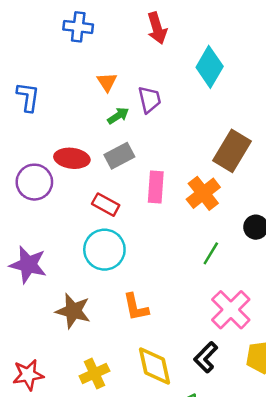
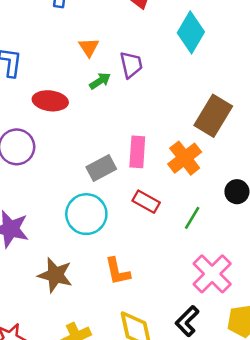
gray rectangle: (119, 156) -> (101, 168), moved
red ellipse: (72, 158) -> (50, 101), moved
red rectangle: (106, 205) -> (146, 202), moved

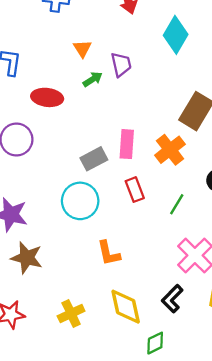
red rectangle: (146, 202) -> (135, 190), turned 40
brown star: (55, 275) -> (27, 258), moved

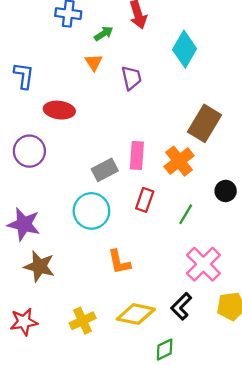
green arrow: (93, 79) -> (104, 34), moved
red rectangle: (135, 190) -> (145, 200), turned 40
yellow diamond: (126, 307) -> (136, 314), turned -66

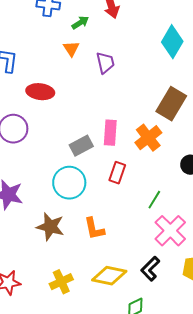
cyan diamond: (185, 49) -> (172, 42), moved
green line: (186, 214) -> (154, 200), moved
brown star: (39, 266) -> (50, 227), moved

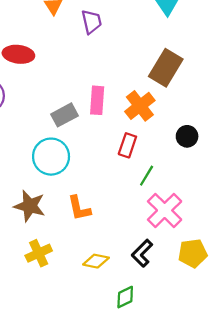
red rectangle: (117, 173) -> (127, 145), moved
yellow diamond: (109, 276) -> (96, 261), size x0.7
yellow cross: (61, 282) -> (39, 253), moved

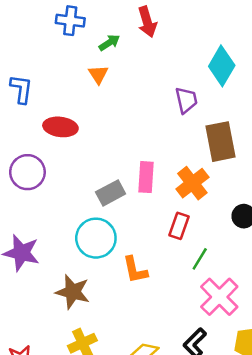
purple trapezoid: (91, 22) -> (186, 100), moved
brown rectangle: (166, 68) -> (221, 142), turned -42
orange L-shape: (79, 208) -> (135, 270), moved

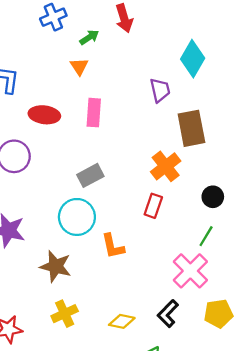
blue cross: (70, 21) -> (53, 17), turned -30
pink rectangle: (146, 177) -> (94, 113), moved
green line: (200, 259) -> (206, 236), moved

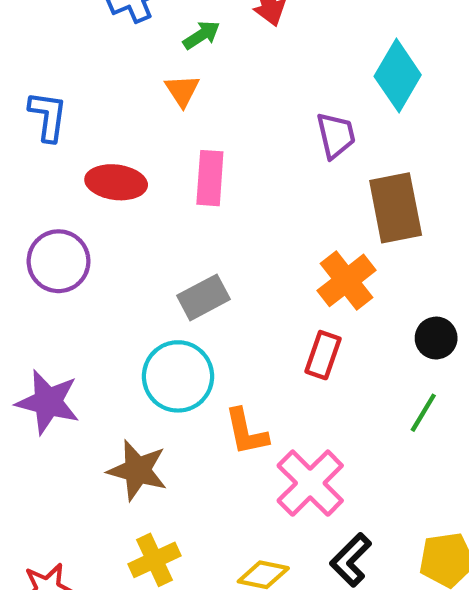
pink cross: (190, 271) -> (310, 483), moved

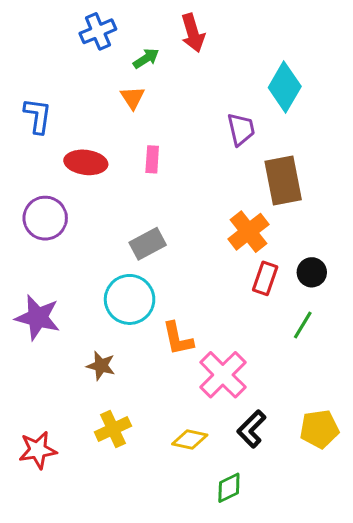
pink rectangle: (210, 178) -> (152, 159), size x0.7
red rectangle: (323, 355) -> (265, 278), moved
brown star: (137, 470) -> (101, 366), size x0.7

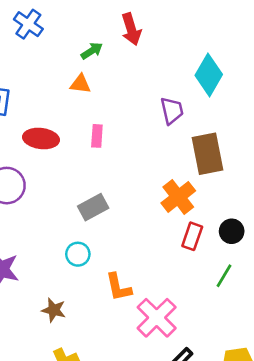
blue cross: (98, 31) -> (28, 24), moved, turned -32
orange triangle: (133, 98) -> (80, 84), turned -50
cyan circle: (130, 299) -> (78, 254), size x0.6

